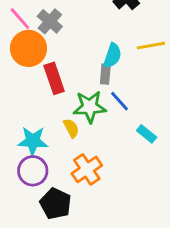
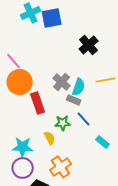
gray cross: (50, 21) -> (62, 82), moved
gray rectangle: (105, 74) -> (74, 100), turned -72
green star: (90, 107) -> (63, 123), size x0.7

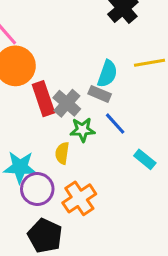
gray cross: (62, 82) -> (67, 103), moved
yellow semicircle: (50, 138) -> (62, 153), turned -144
purple circle: (23, 168) -> (37, 189), moved

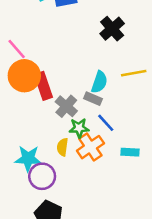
red rectangle: (43, 99) -> (43, 86), moved
cyan rectangle: (145, 159) -> (130, 152), turned -36
orange cross: (79, 198) -> (90, 147), moved

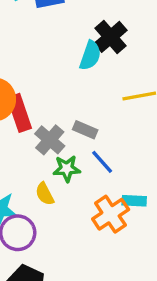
cyan semicircle: (99, 82) -> (90, 55), moved
yellow semicircle: (62, 147) -> (45, 194), turned -36
orange cross: (90, 147) -> (111, 214), moved

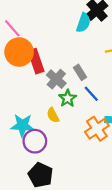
gray rectangle: (85, 130) -> (80, 72), turned 35
green star: (67, 169) -> (68, 98), turned -30

